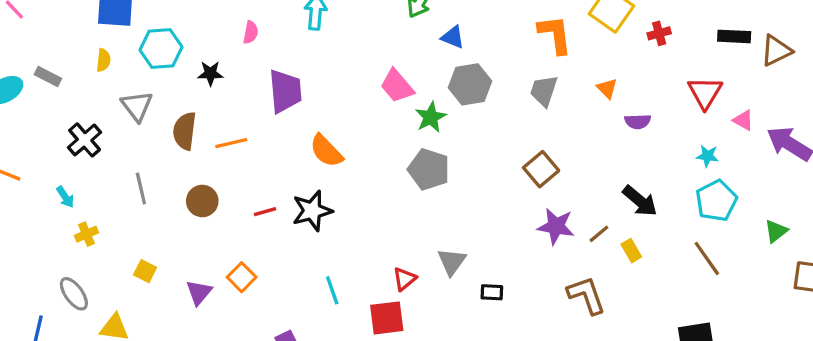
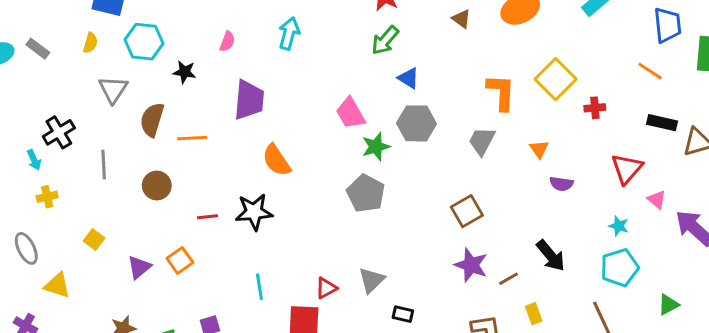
black cross: (85, 140) -> (59, 132), moved
red line: (265, 212) -> (208, 217), moved
yellow rectangle: (631, 251) -> (534, 314), moved

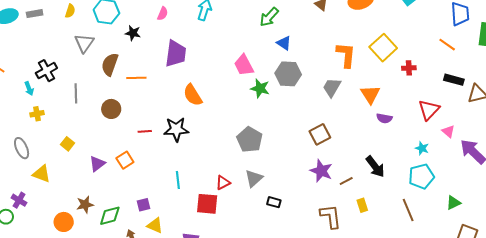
gray rectangle: (38, 49) -> (35, 14), turned -49
green star: (376, 147) -> (260, 88), turned 30
orange triangle: (539, 149) -> (370, 94), size x1.5
gray pentagon: (366, 193) -> (250, 140), moved

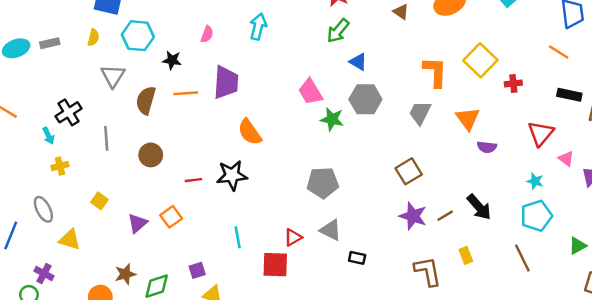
orange line: (136, 78) -> (186, 93), moved
gray pentagon: (250, 140) -> (323, 183), turned -30
gray triangle: (254, 178) -> (331, 230), turned -48
brown line: (346, 181) -> (445, 216), moved

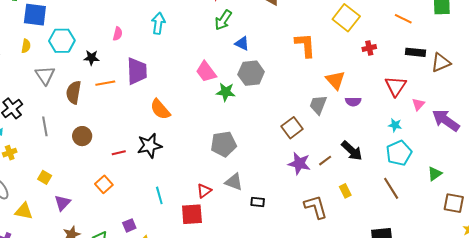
yellow square: (480, 60) -> (346, 18), moved
gray trapezoid: (420, 113) -> (318, 105), moved
pink triangle: (566, 159) -> (418, 104), turned 40
purple triangle: (137, 223) -> (62, 203), moved

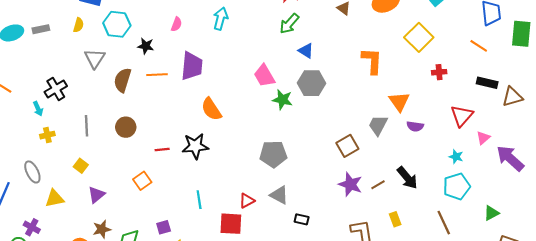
gray line: (45, 126) -> (87, 126), moved
yellow triangle: (24, 211) -> (55, 198), turned -30

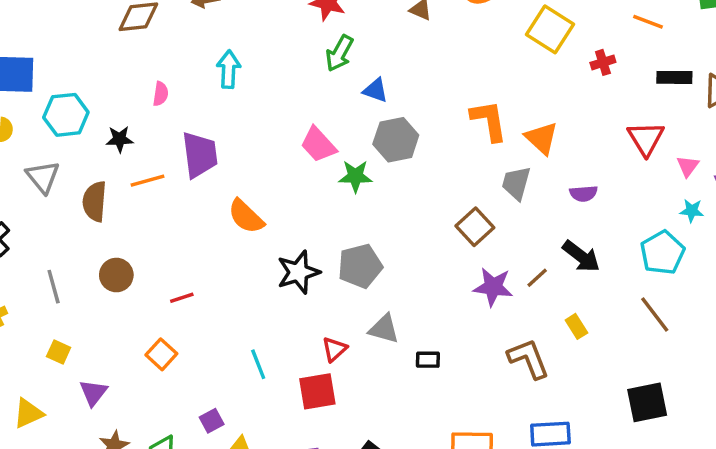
orange L-shape: (372, 61) -> (489, 121), moved
red cross: (439, 72) -> (603, 62), moved
purple semicircle: (415, 126) -> (583, 193), moved
black star: (195, 146) -> (298, 272), moved
cyan star: (456, 157) -> (692, 211), moved

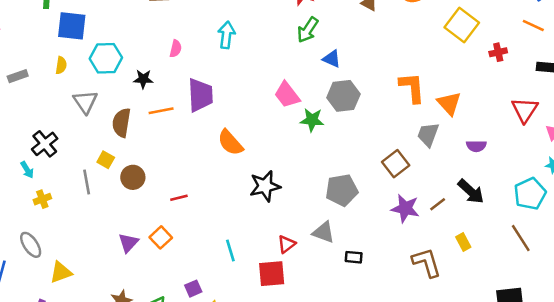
gray pentagon: (360, 266) -> (342, 190), moved
yellow square: (59, 352) -> (106, 160), moved
purple triangle: (93, 393) -> (128, 243), moved

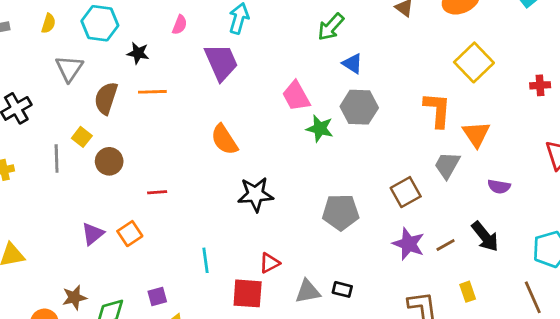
yellow square: (462, 25) -> (474, 62), moved
purple trapezoid: (200, 95) -> (221, 62), moved, turned -30
gray triangle: (324, 232) -> (308, 291), moved, turned -40

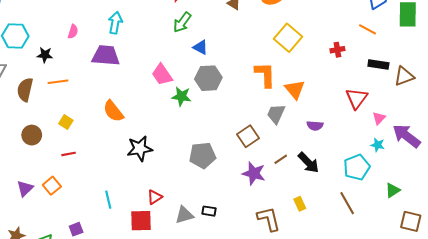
purple trapezoid: (221, 62) -> (106, 55), turned -56
yellow square: (82, 137) -> (66, 122), moved
brown line: (446, 245) -> (281, 159), moved

